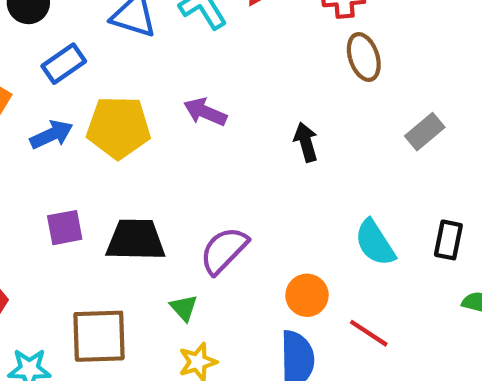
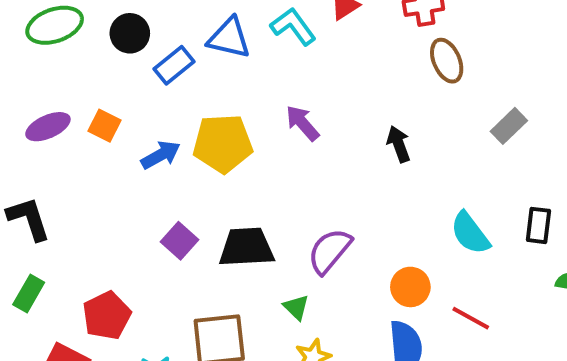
blue rectangle: (64, 64) -> (174, 65), moved
purple arrow: (205, 112) -> (302, 123), turned 30
purple square: (65, 228) -> (179, 241), turned -33

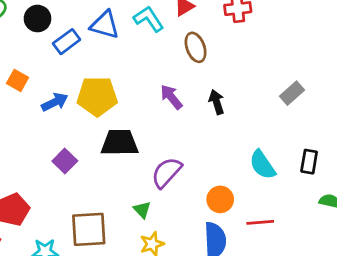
brown ellipse: (447, 61) -> (196, 47), moved
purple arrow: (302, 123) -> (171, 97), moved
black trapezoid: (247, 247) -> (120, 143), moved
red line: (471, 318) -> (260, 222), turned -36

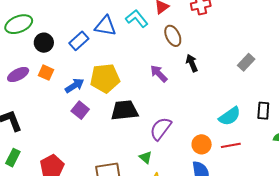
black circle: (38, 19) -> (44, 43), moved
black arrow: (217, 102) -> (192, 63), moved
purple square: (65, 161) -> (80, 110), moved
cyan semicircle: (262, 165) -> (230, 116), turned -85
red line: (260, 222) -> (231, 145), moved

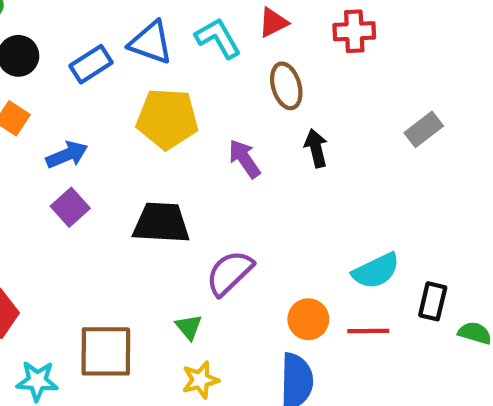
gray rectangle: (246, 62) -> (424, 129), moved
yellow pentagon: (105, 78) -> (167, 119), moved
black rectangle: (263, 111) -> (433, 301), moved

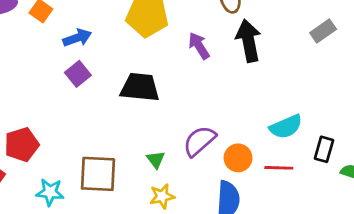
black arrow: (316, 148) -> (248, 41), size x1.6
purple semicircle: (229, 273) -> (199, 141), moved

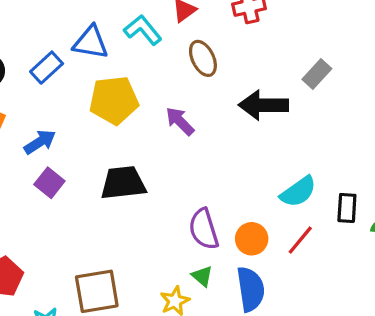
black arrow: (248, 41) -> (263, 105), moved, turned -66
purple semicircle: (199, 141) -> (204, 229), turned -54
green triangle: (156, 160) -> (202, 276), moved
red line: (279, 168) -> (300, 240), turned -40

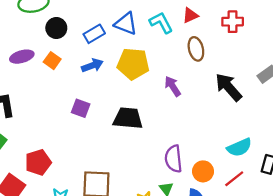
black arrow: (263, 105) -> (229, 87), turned 36
blue arrow: (40, 142) -> (92, 65), moved
purple square: (49, 183) -> (81, 108), turned -30

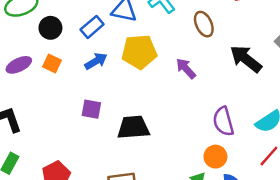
black trapezoid: (128, 118) -> (133, 127), moved
purple semicircle: (173, 159) -> (223, 121), moved
orange circle: (203, 171) -> (215, 157), moved

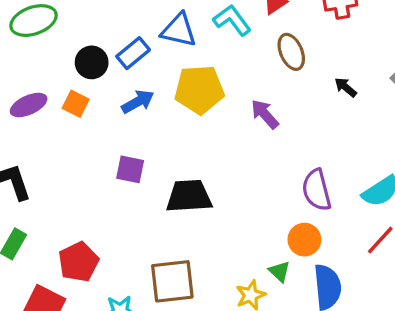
black circle: (50, 28) -> (92, 62), moved
black arrow: (246, 59) -> (346, 87), moved, size x0.5

